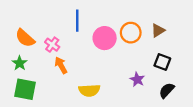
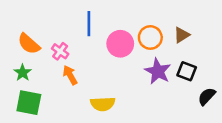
purple star: (137, 79) -> (158, 71), moved, size x1.5
black semicircle: (167, 90) -> (207, 96), moved

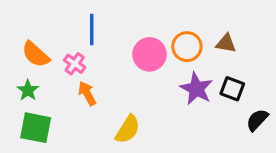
blue line: (89, 24) -> (92, 29), moved
brown triangle: (182, 35) -> (226, 43), turned 42
yellow semicircle: (103, 104) -> (128, 129), turned -55

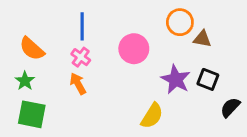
orange circle: (187, 47) -> (180, 22), moved
pink cross: (75, 64) -> (81, 57), moved
yellow semicircle: (128, 129) -> (152, 116), moved

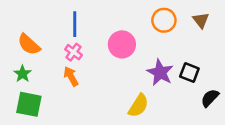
brown triangle: (202, 39) -> (201, 20), moved, turned 42

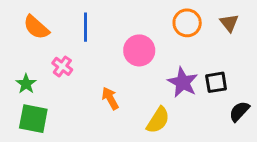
orange semicircle: (29, 44) -> (36, 27), moved
pink cross: (73, 52) -> (62, 66), moved
black square: (189, 72) -> (216, 82), turned -30
orange arrow: (71, 76) -> (110, 98), moved

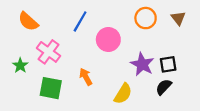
blue line: (86, 27) -> (80, 21), moved, turned 30
pink cross: (62, 66) -> (49, 52), size x1.5
black semicircle: (239, 111) -> (164, 87), moved
green square: (33, 119) -> (51, 88), moved

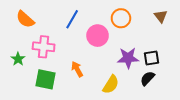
orange circle: (146, 18) -> (121, 18), moved
pink cross: (49, 52) -> (44, 47), turned -30
purple star: (142, 64) -> (128, 58), turned -30

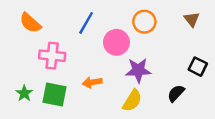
purple star: (128, 58) -> (138, 70), moved
black square: (152, 58) -> (198, 67), moved, turned 35
green star: (18, 59) -> (24, 93), moved
orange arrow: (77, 69) -> (92, 82), turned -70

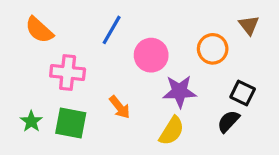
orange circle: (144, 22) -> (213, 49), moved
black square: (198, 67) -> (243, 93), moved
orange arrow: (92, 82) -> (120, 107), turned -120

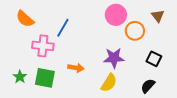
blue line: (112, 30) -> (63, 28), moved
pink circle: (151, 55) -> (116, 15), moved
orange arrow: (120, 107) -> (76, 68), turned -42
black semicircle: (228, 121) -> (148, 86), moved

